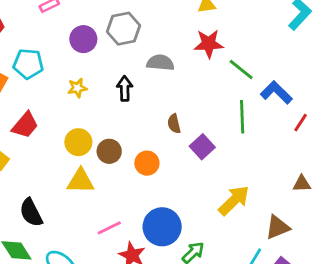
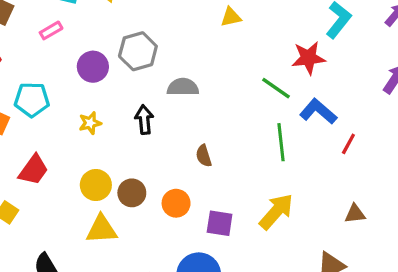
red star: (209, 44) -> (308, 58), moved
purple square: (202, 147) -> (220, 223), moved, turned -35
yellow arrow: (234, 200) -> (276, 212), moved

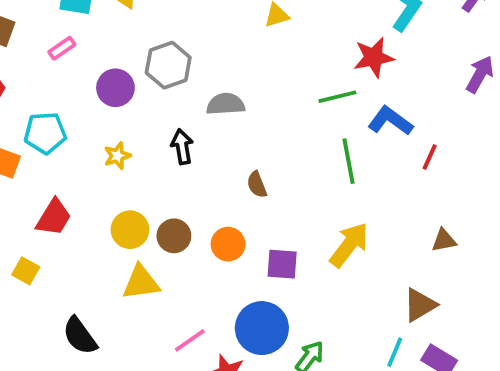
green line: (276, 88) -> (337, 97), turned -44

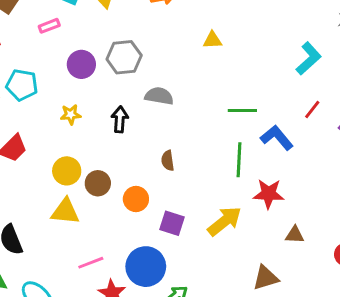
red star: (374, 57) -> (269, 194), moved
red line: (430, 157) -> (312, 110), moved

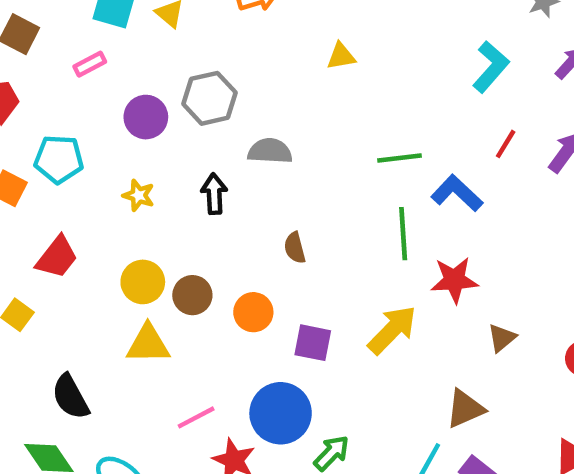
yellow star: (71, 115) -> (139, 195), turned 30
brown triangle: (295, 235) -> (502, 338), turned -36

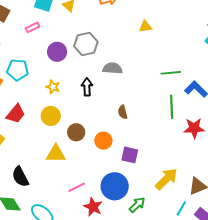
yellow circle: (143, 282) -> (51, 116), moved
yellow arrow: (392, 330) -> (166, 179), moved

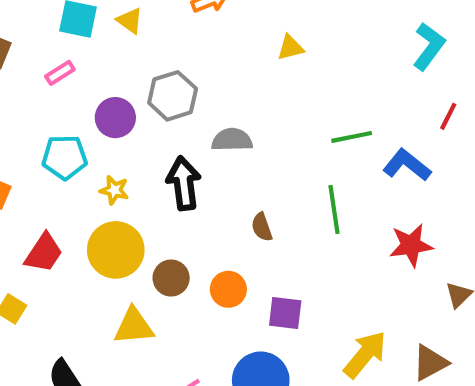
cyan pentagon: (18, 70) -> (65, 157), moved
black arrow: (87, 87) -> (184, 183), size x1.4
green line: (172, 107) -> (334, 210), moved
yellow circle: (51, 116) -> (116, 250), size x1.4

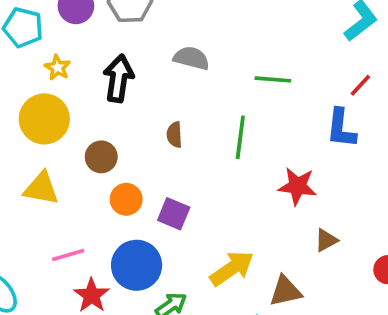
gray semicircle: (232, 140) -> (191, 58), moved
blue L-shape: (407, 165) -> (341, 128), moved, turned -138
brown circle: (171, 278) -> (101, 157), moved
orange circle: (228, 289) -> (126, 199), moved

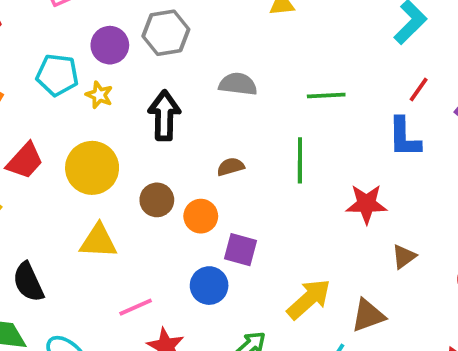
yellow star: (58, 68) -> (99, 95), moved
brown semicircle: (174, 135) -> (231, 167), turned 85
orange circle: (126, 199) -> (201, 216), moved
blue circle: (137, 265) -> (209, 286), moved, size x0.7

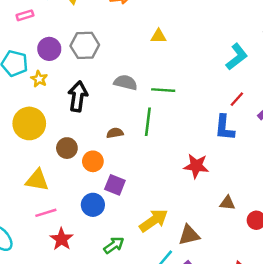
green line: (326, 95) -> (163, 90), moved
green line: (300, 160) -> (148, 122), moved
yellow triangle: (98, 241) -> (37, 180), moved
brown triangle: (404, 257) -> (227, 203), moved, turned 35

